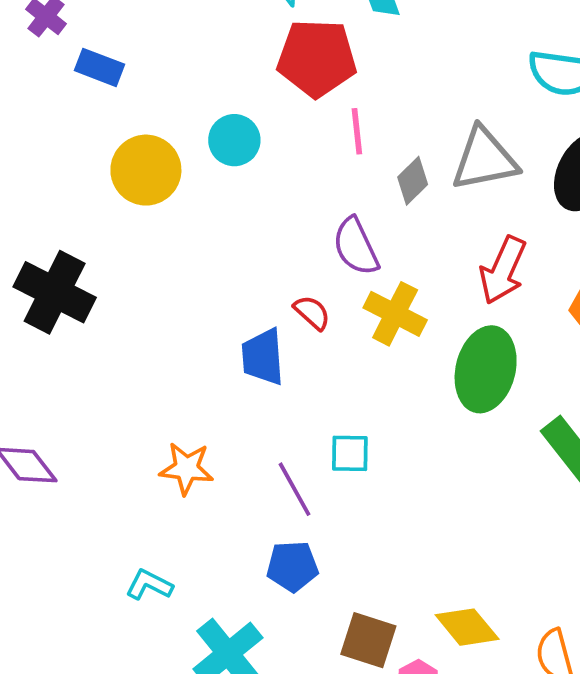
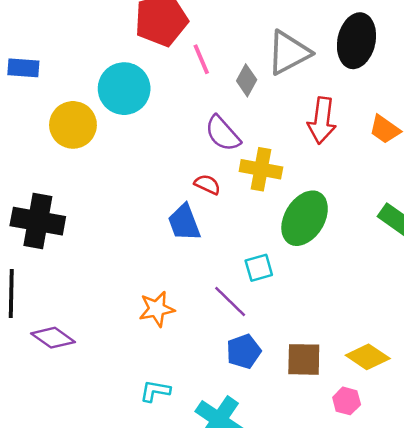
cyan circle: (234, 140) -> (124, 89), size x1.5
green ellipse: (486, 369) -> (305, 218), moved, turned 34
brown square: (368, 640) -> (304, 359), moved

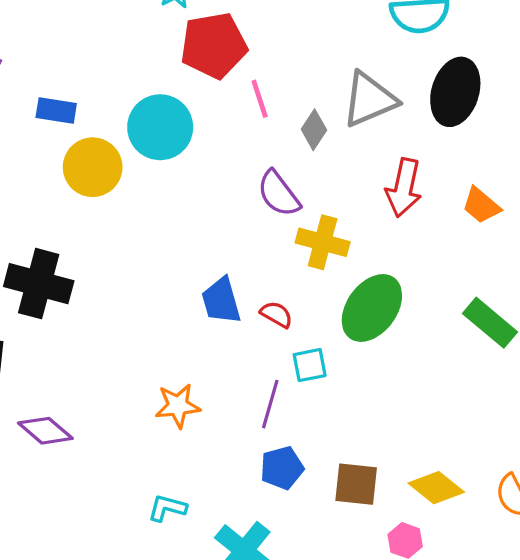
blue rectangle: (23, 68) -> (56, 110), moved
red semicircle: (207, 184) -> (276, 314), moved
purple line: (230, 301) -> (270, 404), turned 57

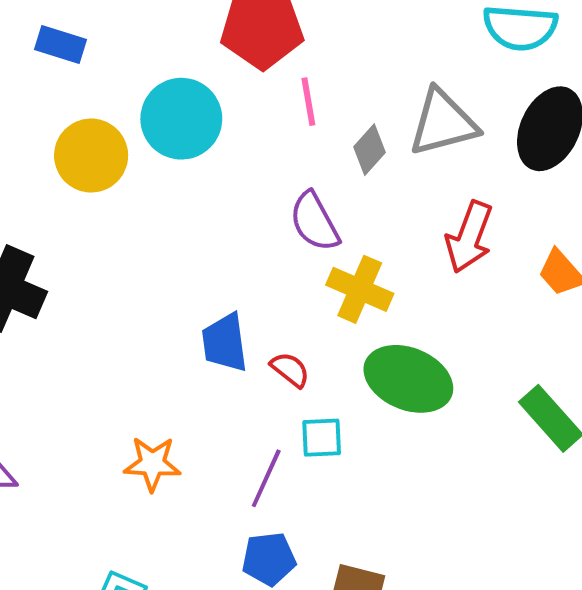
blue rectangle: (56, 110) -> (61, 44), moved
green ellipse: (372, 308) -> (408, 379), turned 68

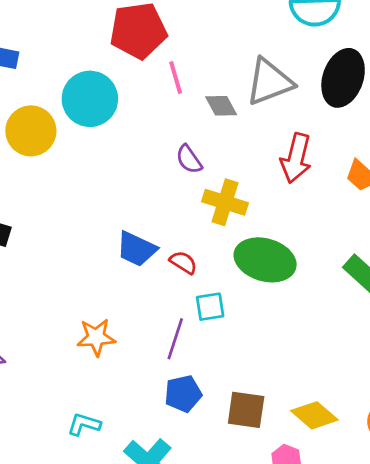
gray diamond: (370, 150) -> (221, 106), turned -64
purple semicircle: (315, 222) -> (189, 159), size x0.7
blue trapezoid: (225, 343) -> (136, 249), turned -51

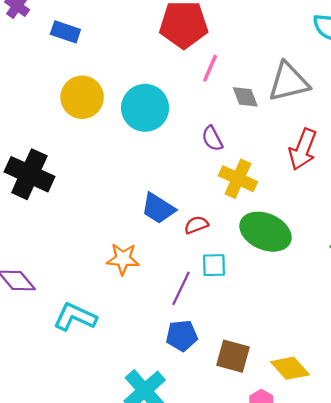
pink line: (176, 78) -> (210, 68), turned 32
cyan circle: (90, 99) -> (145, 108), moved
red semicircle: (183, 262) -> (196, 225), turned -60
orange star: (96, 337) -> (123, 259), moved
cyan L-shape: (84, 424) -> (75, 317), moved, size x1.5

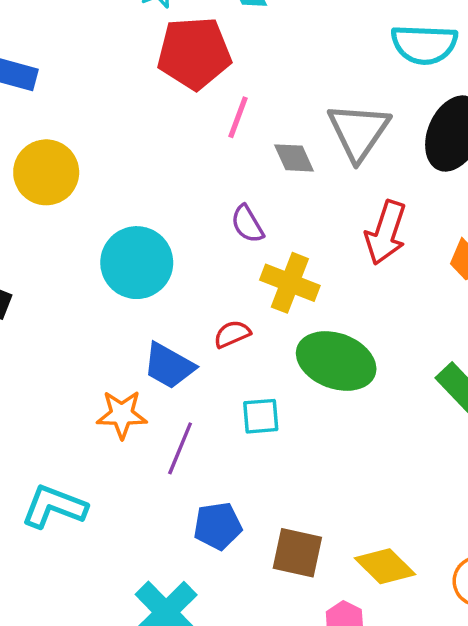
gray triangle: (289, 82) -> (359, 132), turned -39
cyan circle: (145, 108) -> (137, 263), moved
blue trapezoid: (158, 208) -> (169, 366), moved
red semicircle: (196, 225) -> (232, 334), moved
purple line: (181, 288) -> (180, 448), moved

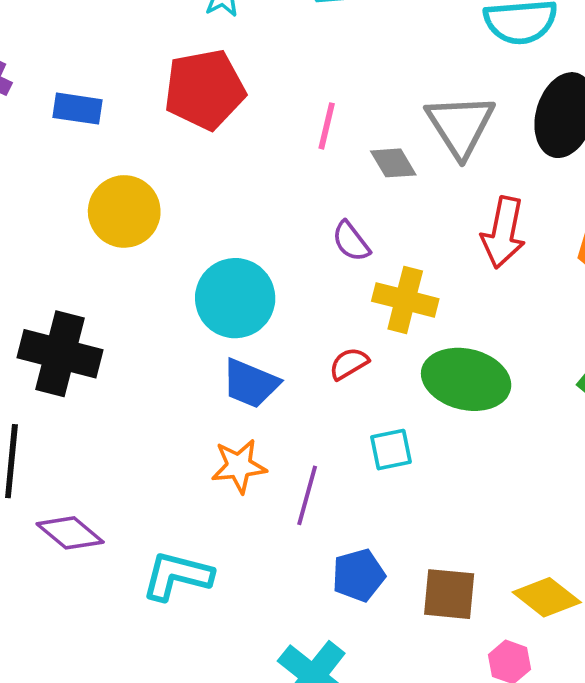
red pentagon: (194, 53) -> (205, 89), moved
blue trapezoid: (169, 366) -> (250, 383), moved

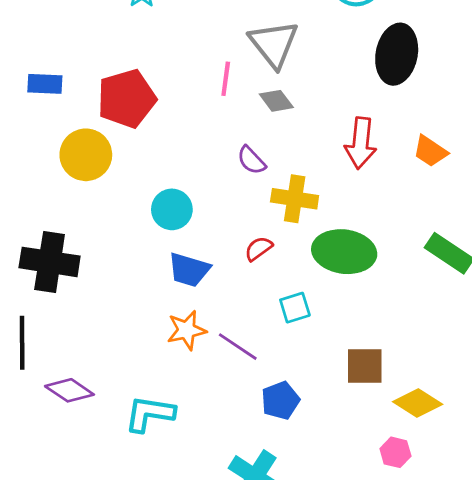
red pentagon: (205, 89) -> (127, 99), moved
gray triangle: (460, 126) -> (274, 44), moved
cyan circle: (235, 298) -> (172, 209), size x0.7
purple line: (307, 495) -> (238, 347), turned -66
brown square: (449, 594) -> (365, 366), moved

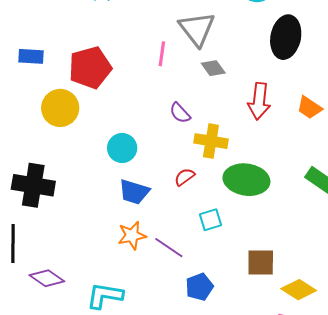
gray diamond: (276, 101) -> (213, 68), moved

